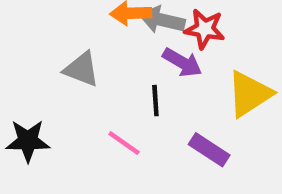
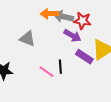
black line: (155, 101) -> (60, 67), moved
purple rectangle: (209, 150) -> (84, 57), moved

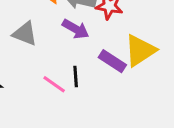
purple arrow: (72, 36) -> (76, 29), moved

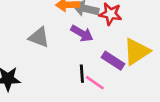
pink line: (54, 84) -> (95, 83), moved

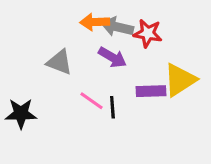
purple rectangle: (113, 61) -> (151, 91), turned -35
pink line: (95, 83) -> (92, 101), moved

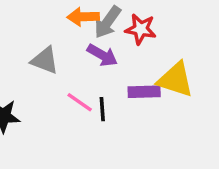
gray arrow: (117, 27) -> (108, 22), turned -68
yellow triangle: (180, 80) -> (175, 80), turned 51

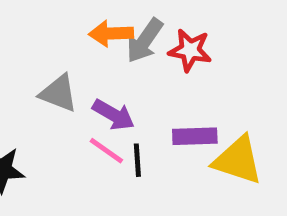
purple arrow: (102, 55) -> (114, 115), moved
yellow triangle: (175, 80) -> (238, 160), moved

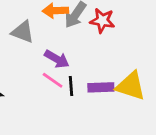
gray triangle: (59, 93) -> (23, 32), moved
purple rectangle: (195, 136) -> (101, 87), moved

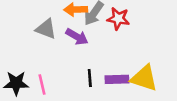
purple arrow: (57, 59) -> (77, 37), moved
pink line: (53, 80) -> (42, 84), moved, turned 42

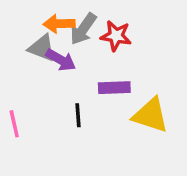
gray triangle: (46, 29) -> (42, 48), moved
purple rectangle: (117, 79) -> (114, 88), moved

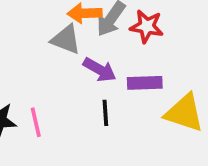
purple arrow: (61, 60) -> (100, 70), moved

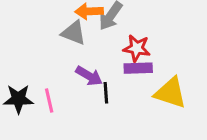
red star: (147, 26) -> (137, 48), moved
purple arrow: (100, 70) -> (89, 76), moved

